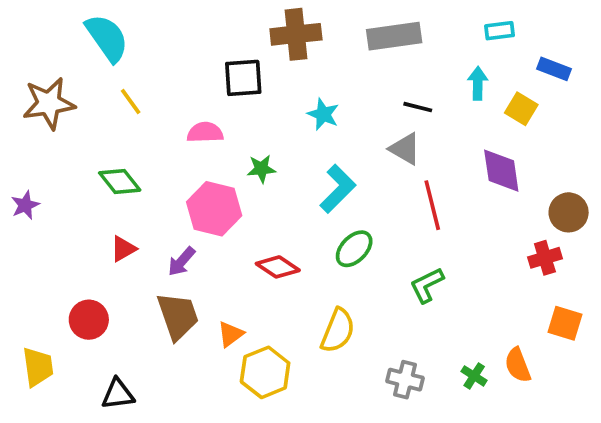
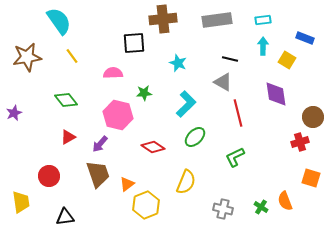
cyan rectangle: (499, 31) -> (263, 20), moved

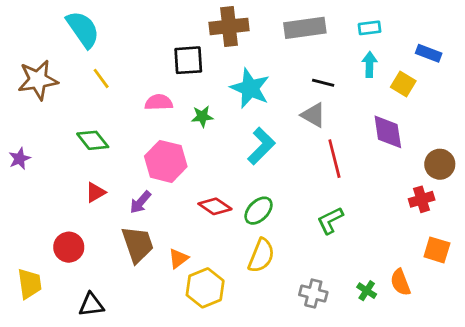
cyan star: (178, 63) -> (250, 88), size x1.6
green star: (144, 93) -> (202, 116), moved
green ellipse: (195, 137) -> (258, 211), moved

